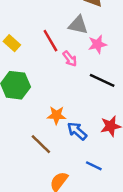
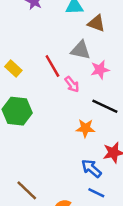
orange star: (56, 115) -> (85, 128), moved
blue arrow: (77, 131) -> (91, 168), moved
brown line: (41, 144) -> (27, 190), moved

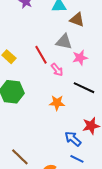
orange star: (85, 128) -> (57, 103), moved

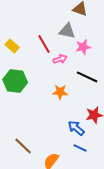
pink arrow: (57, 70) -> (60, 59), turned -72

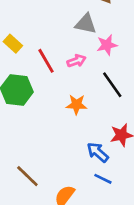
red line: (44, 44) -> (46, 61), moved
black line: (87, 77) -> (112, 85), turned 30

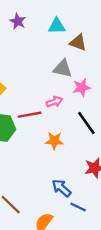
red line: (46, 61) -> (30, 115), moved, turned -70
blue arrow: (98, 152) -> (61, 188), moved

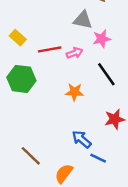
red line: (30, 115) -> (50, 49), moved

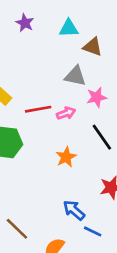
orange star: (74, 92) -> (66, 157), turned -30

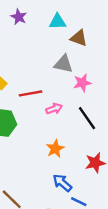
pink arrow: (66, 113) -> (54, 109), moved
orange star: (66, 157) -> (55, 149), moved

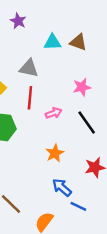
cyan triangle: (58, 22) -> (52, 42), moved
gray triangle: (63, 64) -> (29, 68), moved
red line: (31, 93) -> (30, 98), turned -75

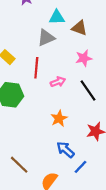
brown triangle: (78, 42) -> (79, 28), moved
gray triangle: (29, 68) -> (46, 38), moved, turned -36
blue line: (78, 206) -> (80, 167), turned -72

